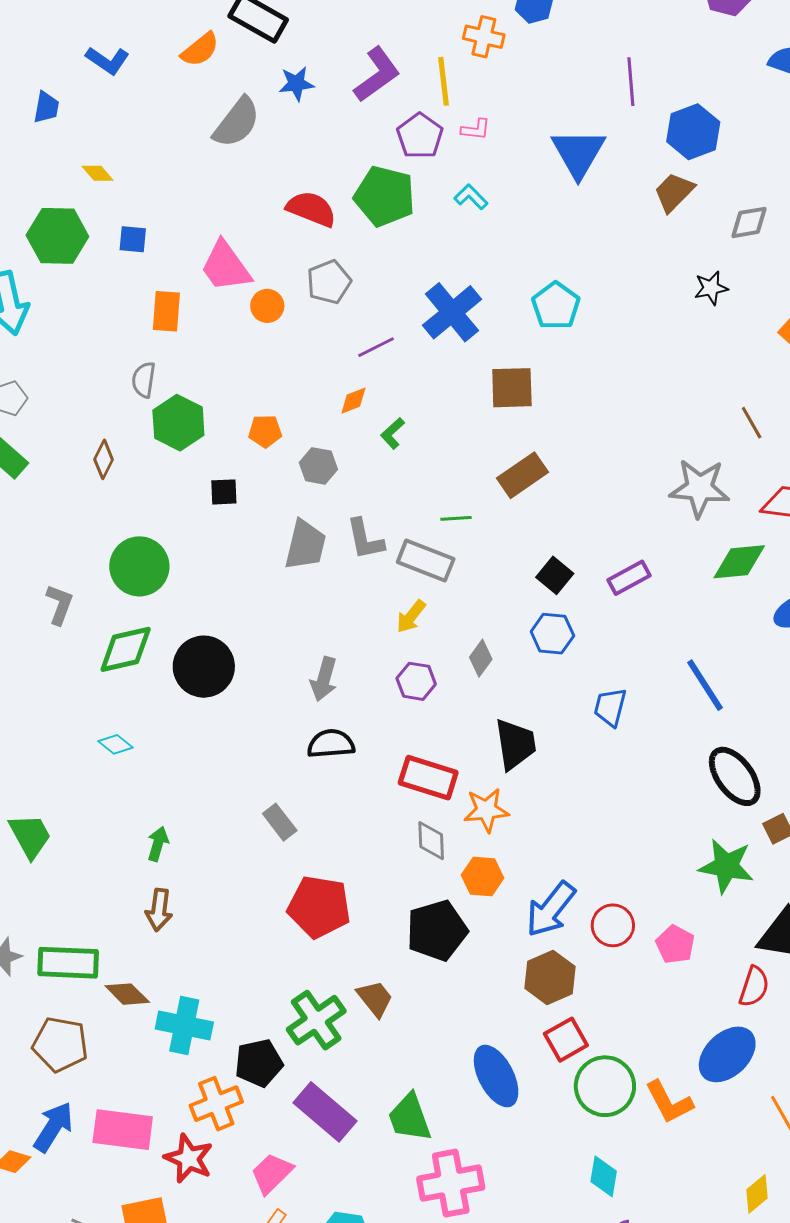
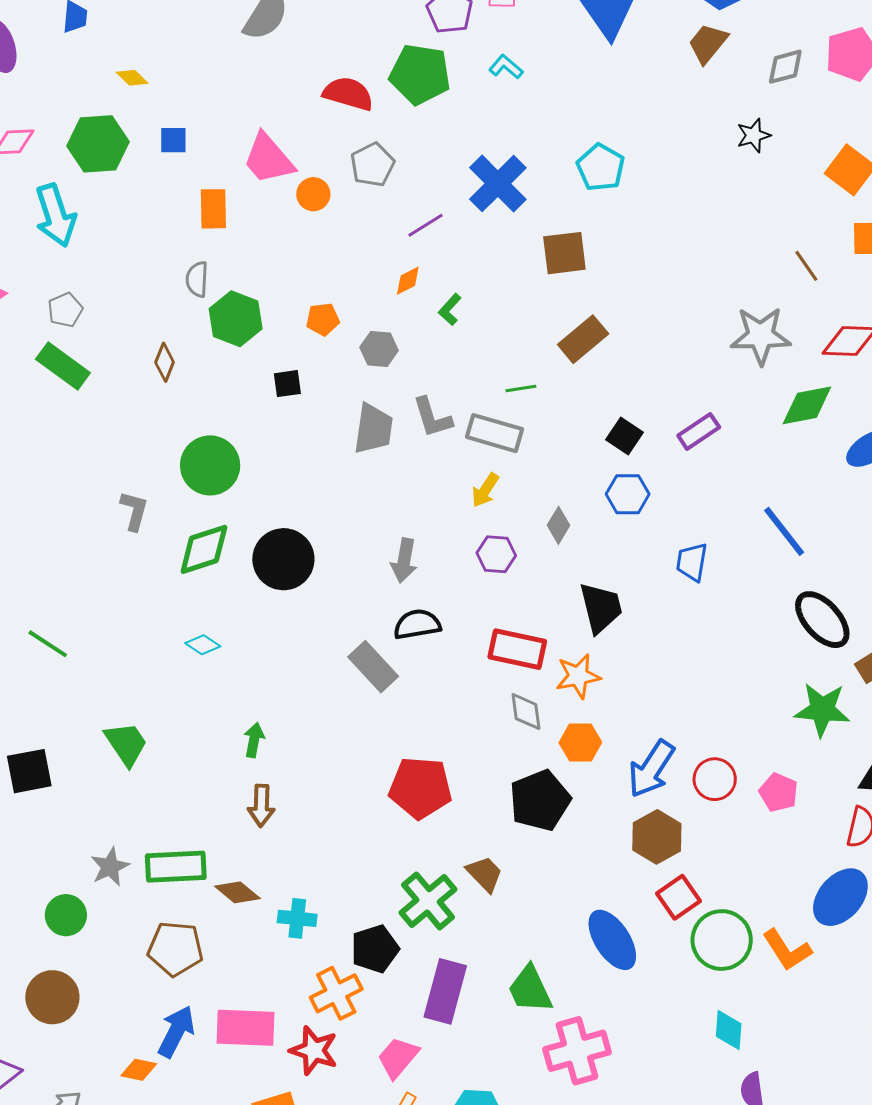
gray rectangle: (280, 822) -> (373, 667), moved, size x1.4
cyan cross: (184, 1025) -> (297, 918), size x0.7
purple rectangle: (325, 1112) -> (445, 991), turned 70

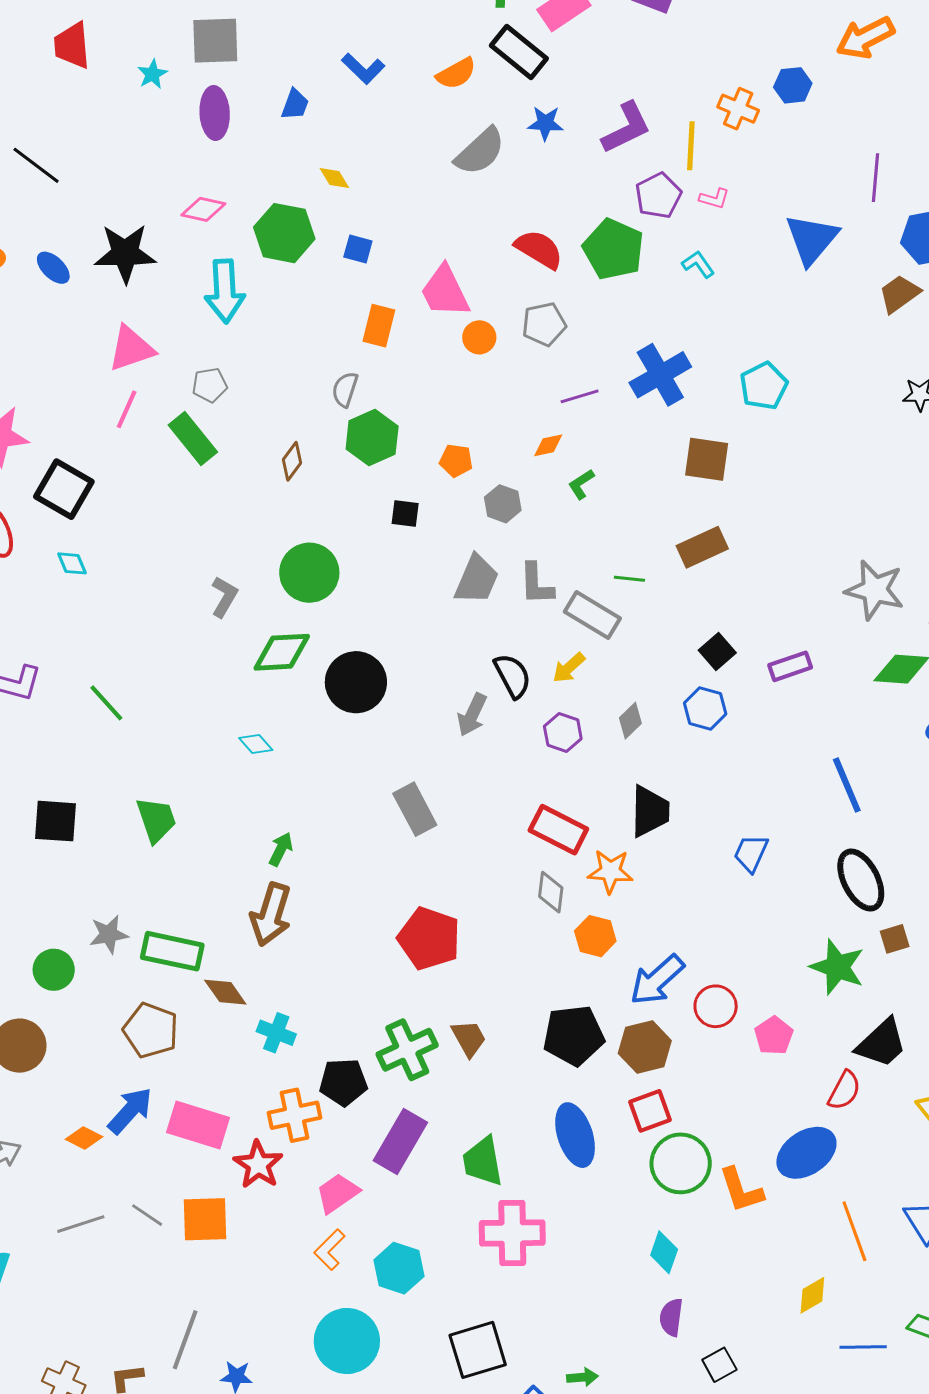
blue trapezoid: (692, 562) -> (751, 853), moved
black semicircle: (417, 624) -> (513, 676), moved, turned 57
black pentagon: (540, 800) -> (574, 1035), moved
brown arrow: (261, 806) -> (271, 914), size x1.5

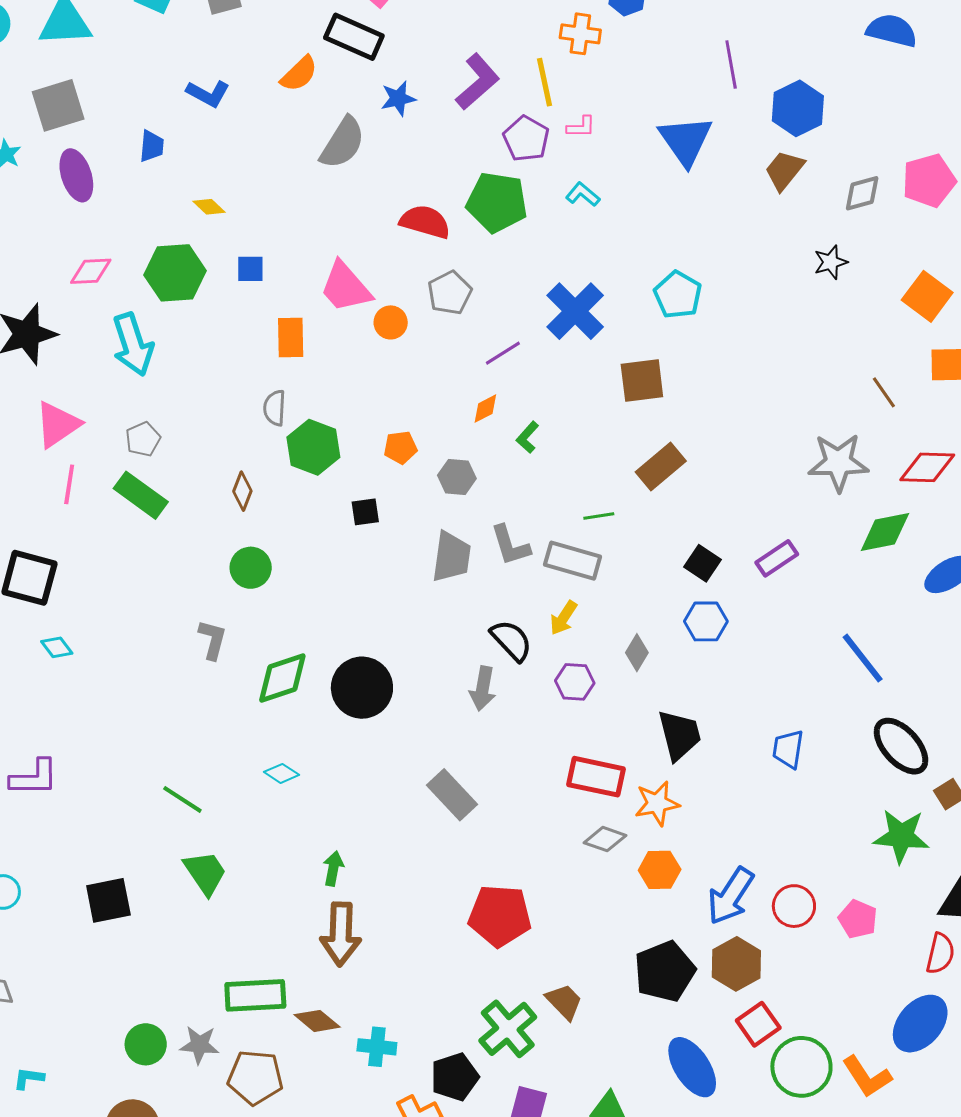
green circle: (309, 573) -> (251, 568), moved, size x0.7
green line: (106, 703) -> (182, 799), moved
gray diamond: (551, 892) -> (605, 839), turned -63
gray star: (109, 934) -> (199, 1045), moved, turned 30

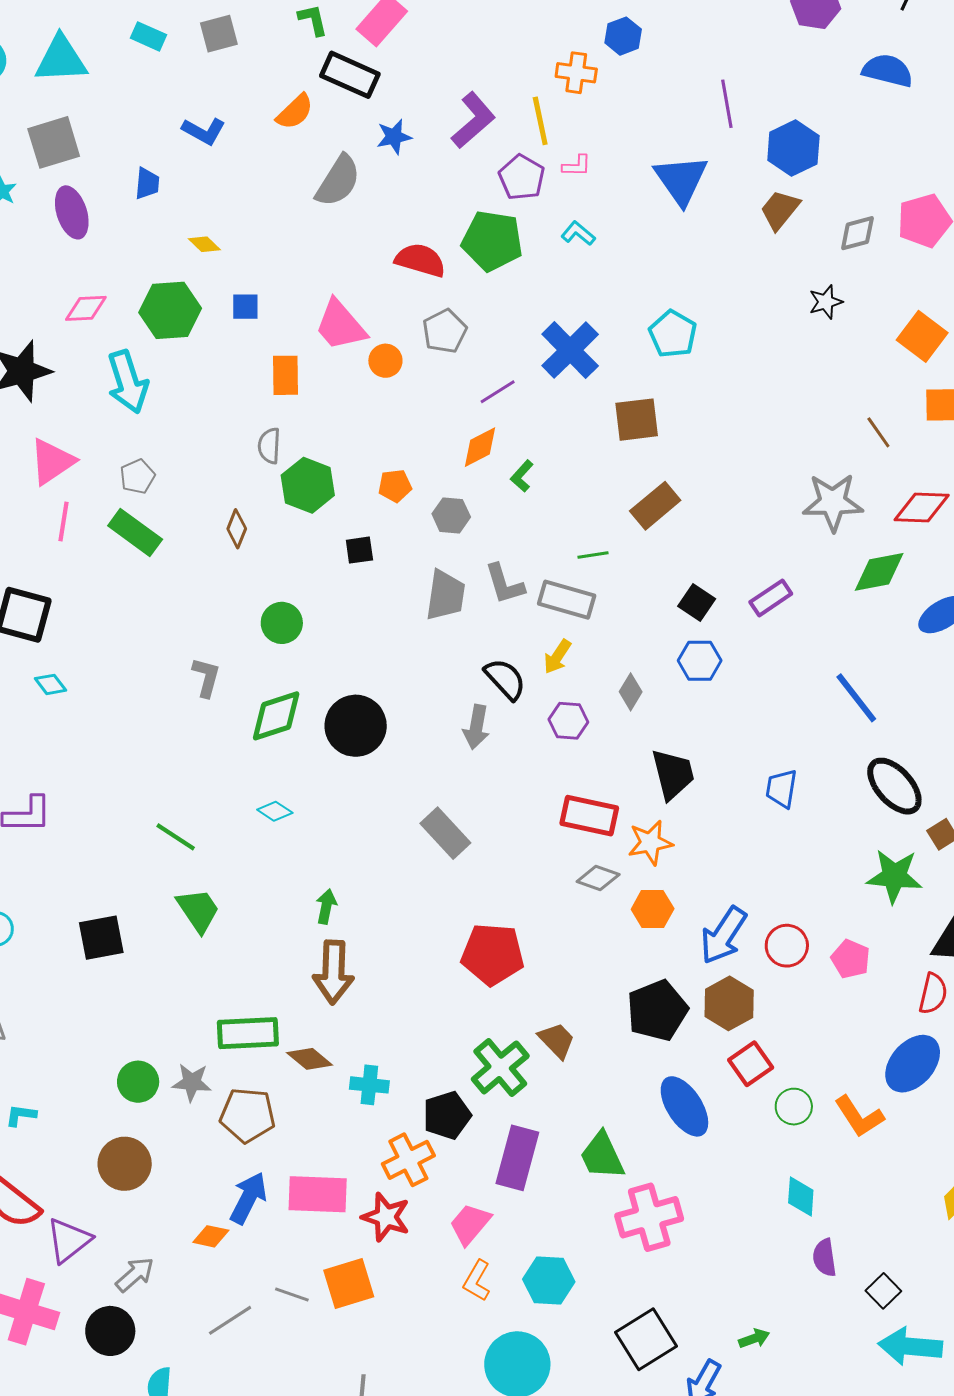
orange diamond: (485, 409) -> (480, 447), size x1.4
green circle: (251, 568) -> (282, 623), moved
green circle: (801, 1067) -> (794, 1107), size x0.6

